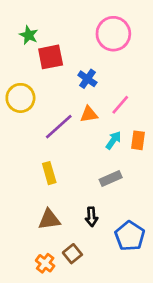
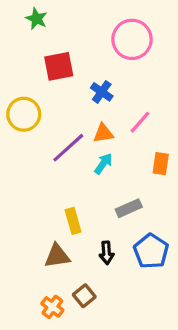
green star: (29, 35) -> (36, 19), moved
cyan arrow: (113, 140) -> (103, 164), moved
yellow rectangle: (49, 173) -> (73, 221), moved
blue pentagon: (130, 236) -> (151, 251), moved

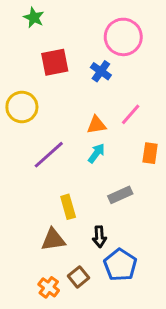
blue cross: (102, 92) -> (101, 71), moved
purple line: (68, 148) -> (49, 155), moved
blue pentagon: (151, 251) -> (120, 265), moved

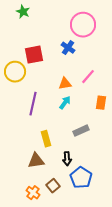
red square: (55, 62) -> (34, 55), moved
purple line: (49, 155) -> (33, 104), turned -35

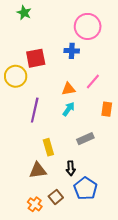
blue cross: (68, 48) -> (72, 51), turned -32

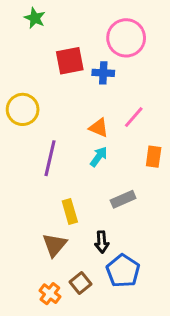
red square: (36, 58) -> (70, 61), moved
orange triangle: (69, 89) -> (99, 128), turned 32
brown triangle: (38, 170) -> (55, 245), turned -42

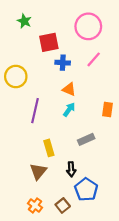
green star: (35, 18) -> (24, 21), moved
blue cross: (103, 73) -> (63, 63), moved
pink line: (134, 117) -> (94, 59), moved
brown square: (80, 283) -> (63, 205), moved

